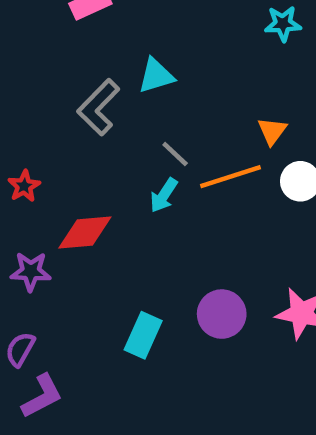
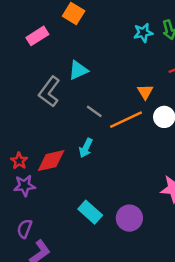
red star: (24, 186) -> (19, 161), moved
cyan arrow: (164, 195) -> (86, 148), moved
purple circle: (222, 314) -> (129, 218), moved
cyan rectangle: (143, 335) -> (90, 212), turned -65

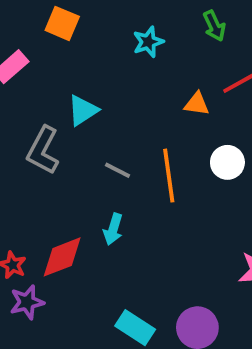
cyan star: (143, 33) -> (148, 42), moved
orange triangle: (145, 92) -> (197, 104), moved, turned -42
orange line: (126, 120) -> (169, 176), turned -64

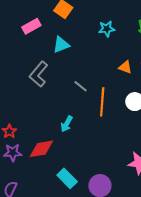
cyan triangle: (83, 110) -> (61, 45), moved
gray line: (117, 170) -> (81, 86), moved
red diamond: (62, 257) -> (41, 149), moved

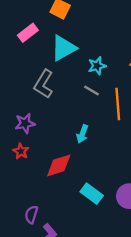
cyan star: (107, 29) -> (97, 66), moved
cyan triangle: (61, 45) -> (64, 48), size x1.4
purple star: (13, 153) -> (25, 123), moved

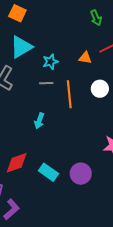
gray line: (91, 90) -> (46, 83), turned -32
red diamond: (59, 165) -> (17, 163), moved

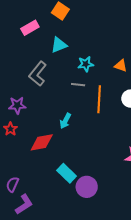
cyan triangle: (21, 47) -> (59, 45), size x0.7
red diamond: (17, 163) -> (42, 142), moved
purple circle: (81, 174) -> (87, 187), moved

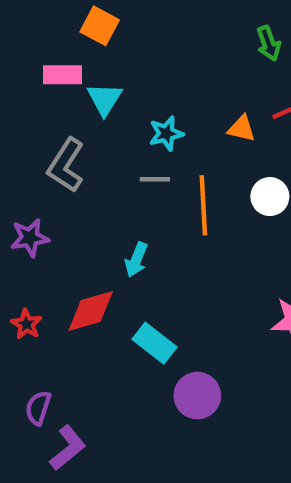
pink rectangle: (30, 28) -> (63, 75), moved, turned 36
cyan triangle: (59, 45) -> (104, 99), turned -30
red star: (10, 129) -> (26, 324), moved
cyan rectangle: (67, 173) -> (154, 343), moved

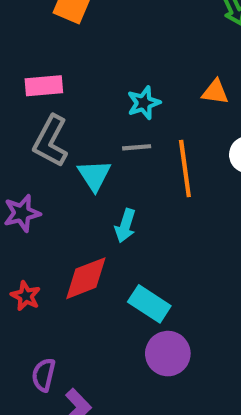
pink rectangle: (63, 75) -> (44, 86), moved
cyan triangle: (104, 99) -> (94, 175), moved
purple circle: (197, 396) -> (168, 354), moved

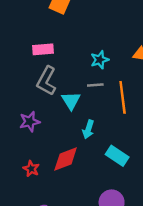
cyan rectangle: (149, 304) -> (117, 156), moved

